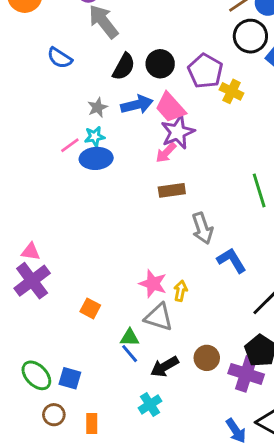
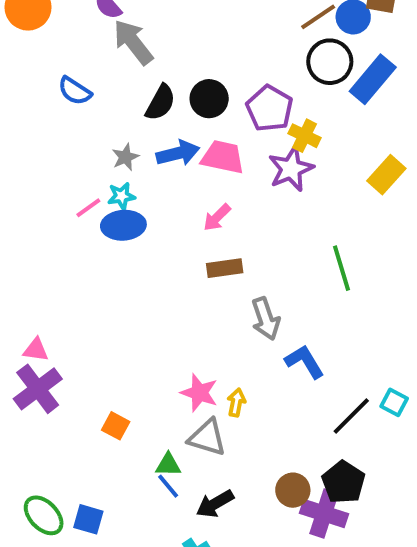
pink trapezoid: (170, 107) -> (223, 157), turned 144
purple star: (178, 132) -> (291, 169), moved
brown circle: (207, 358) -> (293, 490), moved

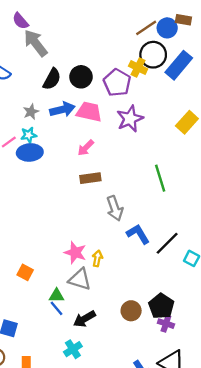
yellow cross: (305, 136) -> (138, 68), moved
black line: (351, 416) -> (167, 243), moved
purple cross: (324, 513) -> (166, 324), moved, size x0.6

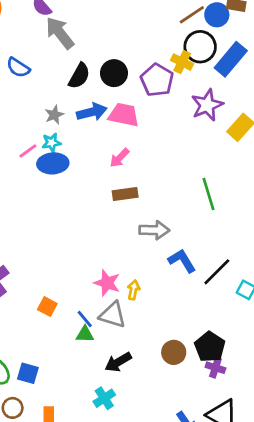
purple star: (130, 119) -> (207, 105), moved
gray arrow: (115, 208) -> (154, 230), turned -70
blue line: (57, 308) -> (85, 319), moved

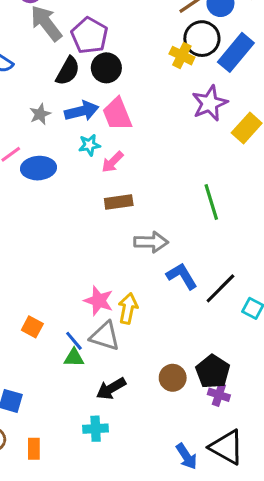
purple pentagon: (157, 80) -> (89, 35), moved
pink trapezoid: (124, 115) -> (117, 114), turned -124
cyan star: (51, 143) -> (89, 145), moved
yellow arrow: (133, 290) -> (128, 308), size x1.4
cyan cross: (104, 398) -> (96, 429), turned 30

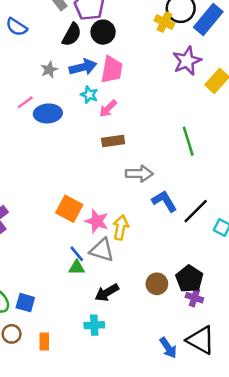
pink trapezoid: (117, 114) -> (112, 70), turned -148
cyan star: (89, 145) -> (89, 95), turned 30
orange square: (32, 327) -> (69, 209), moved, size x1.5

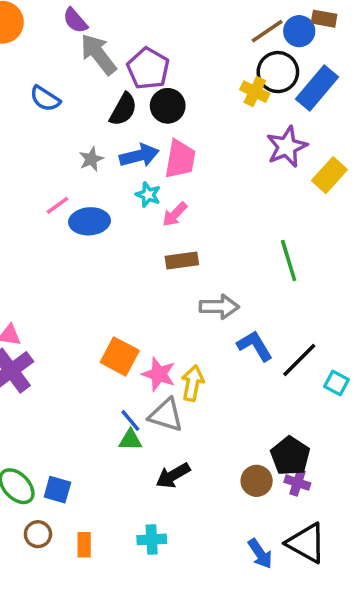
brown circle: (157, 284) -> (257, 481), moved
cyan cross: (94, 325) -> (152, 539), moved

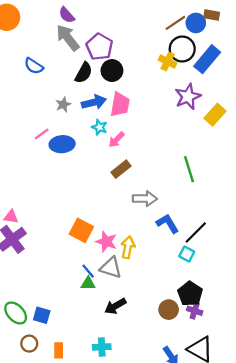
purple semicircle: (75, 20) -> (67, 15), moved
brown rectangle: (182, 260) -> (121, 169), turned -30
cyan square: (337, 383) -> (187, 254), moved

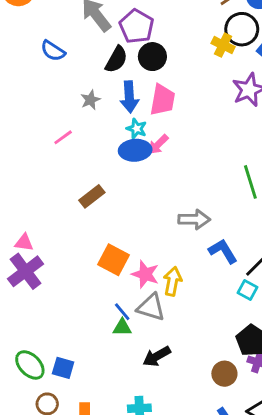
blue arrow: (94, 102) -> (129, 97), turned 100
blue ellipse: (62, 144) -> (135, 150), moved
brown rectangle: (121, 169) -> (92, 196), moved
brown circle: (169, 310) -> (224, 374), moved

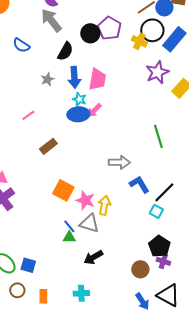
purple pentagon: (137, 26) -> (109, 28), moved
black circle: (152, 57) -> (90, 33), moved
pink line: (63, 137) -> (28, 115), moved

